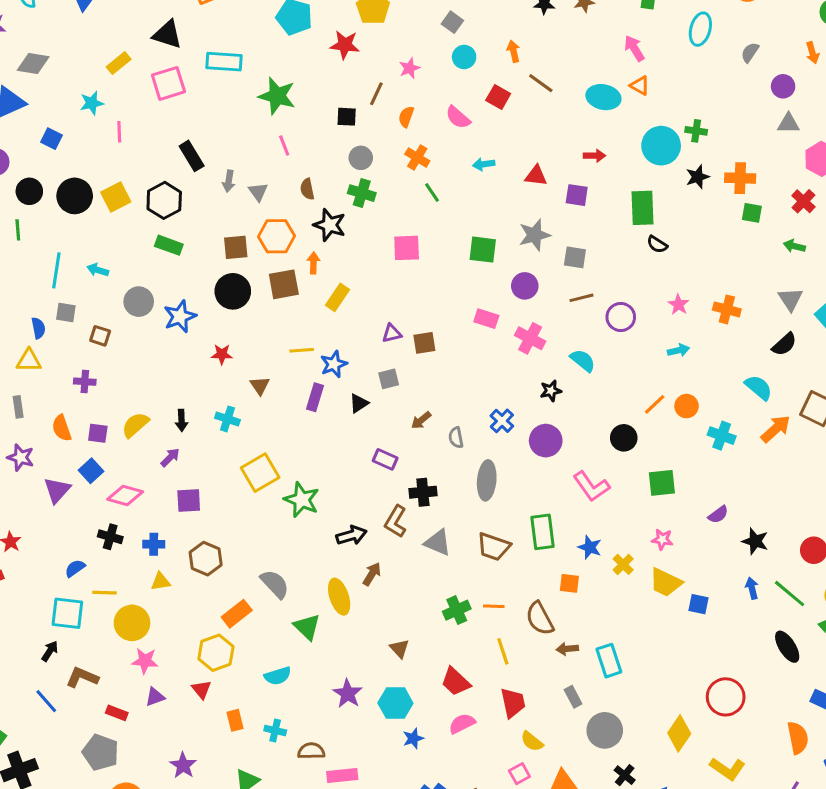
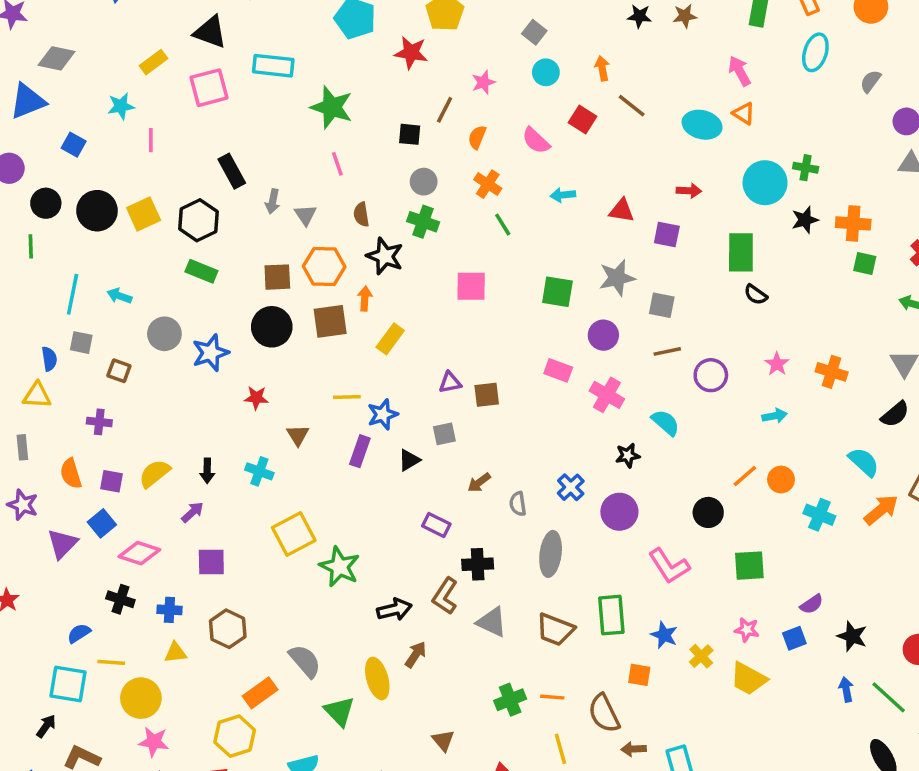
blue square: (698, 604) -> (794, 638), moved, turned -35

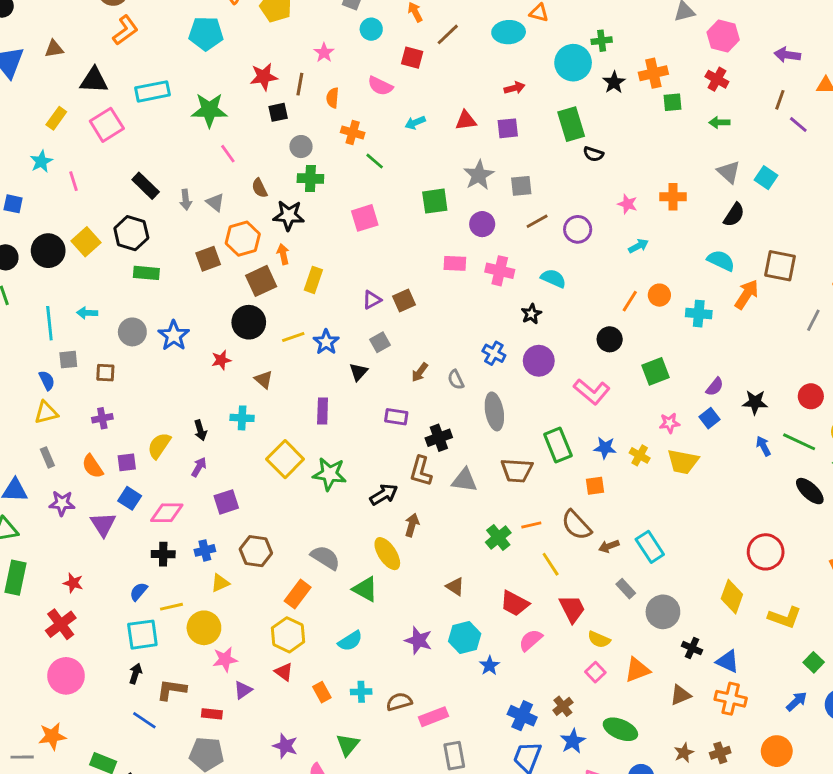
red star: (411, 53) -> (264, 77), moved
brown line: (632, 106) -> (448, 34), turned -65
black circle: (272, 327) -> (249, 322), moved
purple rectangle: (360, 451) -> (323, 411), moved

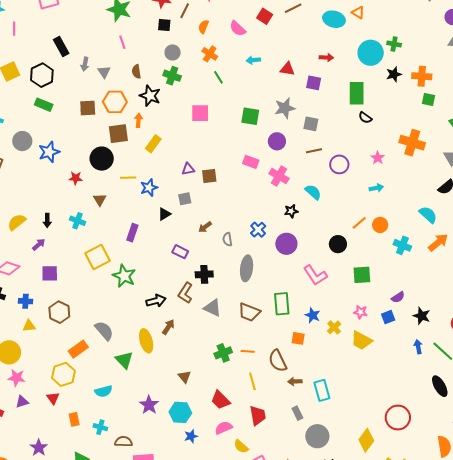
orange cross: (673, 197) -> (412, 143), moved, size x1.4
yellow semicircle: (599, 639) -> (241, 446), moved

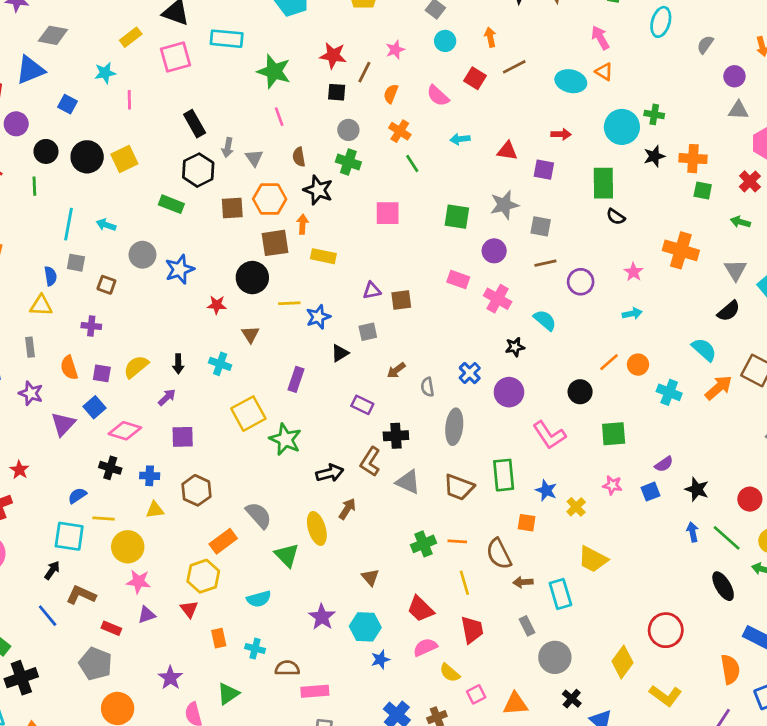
black hexagon: (42, 75) -> (198, 170), moved
yellow rectangle: (153, 144) -> (323, 256), turned 66
yellow trapezoid: (361, 340) -> (593, 559), moved

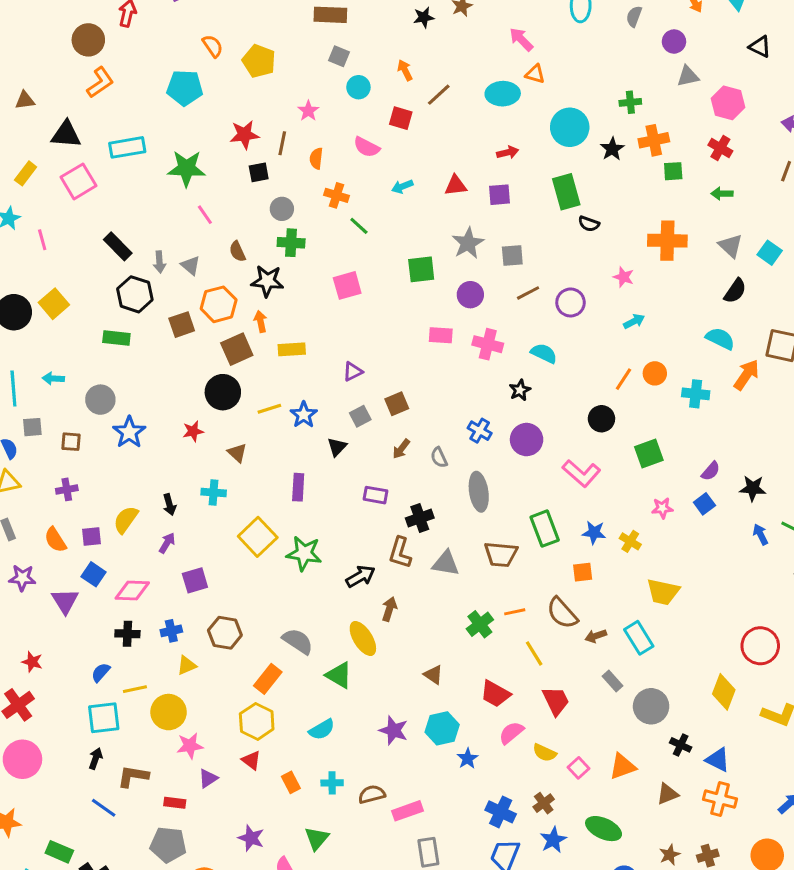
green cross: (654, 114) -> (630, 102), moved
blue star: (180, 269) -> (129, 432), moved
brown square: (401, 300) -> (397, 404), moved

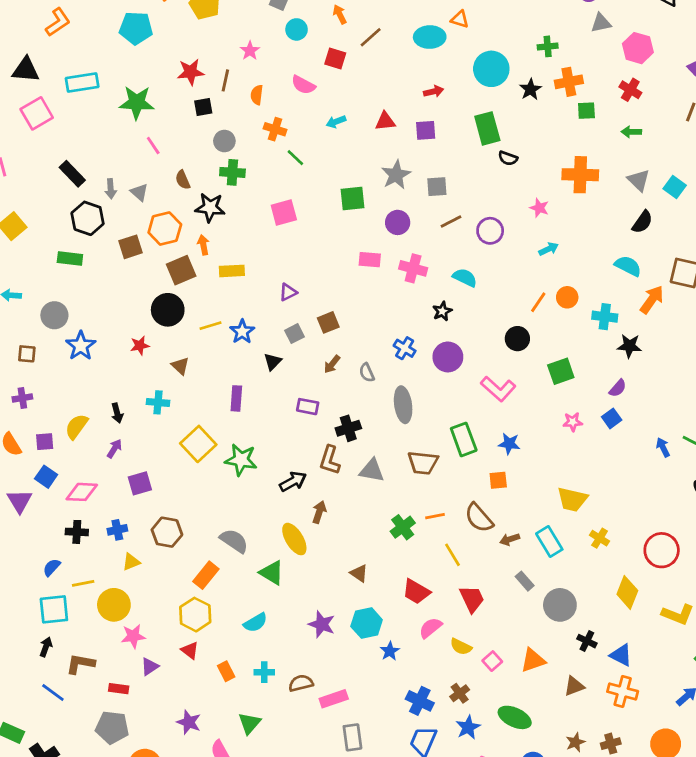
black star: (753, 488) -> (629, 346), moved
yellow cross: (630, 541) -> (600, 538), moved

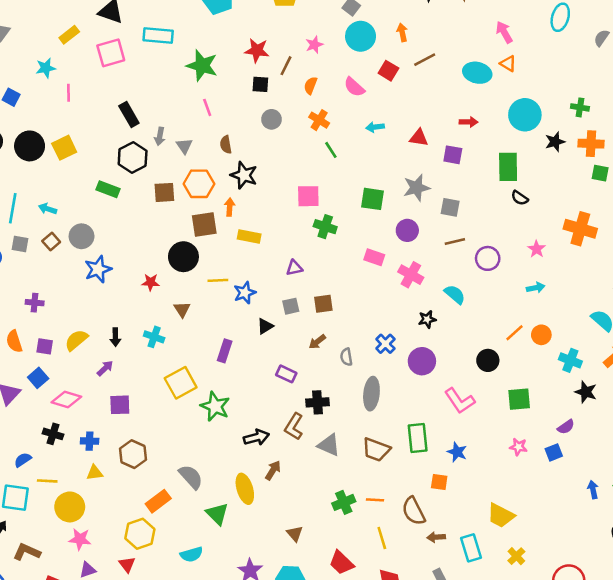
cyan circle: (297, 29) -> (361, 36), size x1.5
green cross: (232, 172) -> (325, 227), moved
brown square: (27, 354) -> (51, 242), moved, turned 30

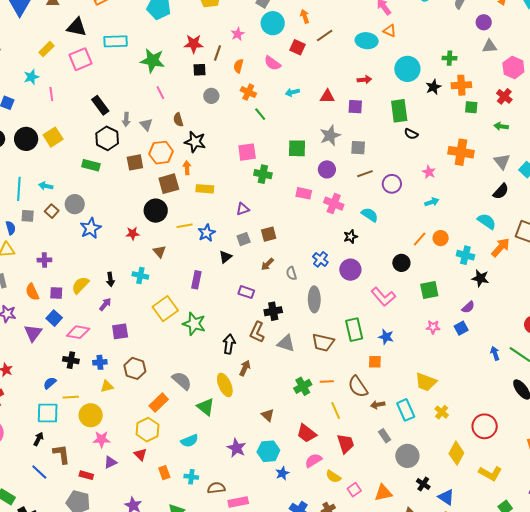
black arrow: (256, 437) -> (229, 344), turned -60
brown L-shape: (27, 552) -> (61, 454), turned 65

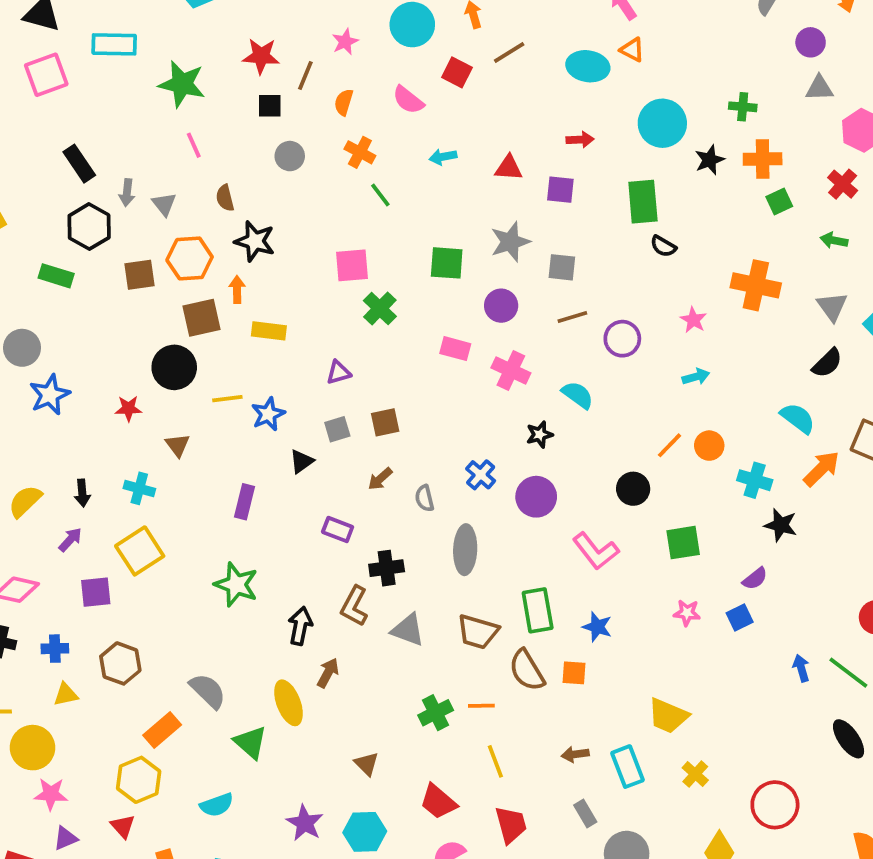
green square: (471, 107) -> (779, 201), turned -32
green cross: (263, 174) -> (380, 309), turned 30
yellow square: (165, 309) -> (140, 551), moved
brown semicircle: (358, 387) -> (527, 670), moved

